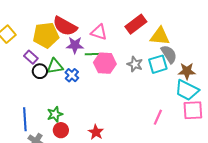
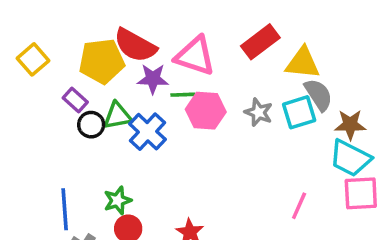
pink triangle: (99, 32) -> (195, 56), size x1.4
blue cross: (72, 75) -> (148, 132), size x1.5

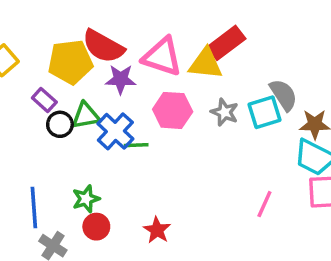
yellow triangle: (303, 63) -> (206, 64), moved
green line: (183, 95) -> (136, 145), moved

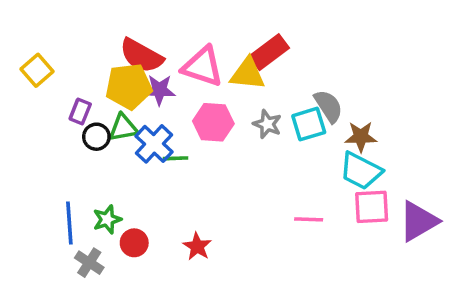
yellow pentagon: (70, 62) -> (129, 86), moved
purple rectangle: (44, 100) -> (80, 112), turned 70
green star: (86, 199) -> (107, 219), moved
pink line: (264, 204) -> (309, 219), turned 68

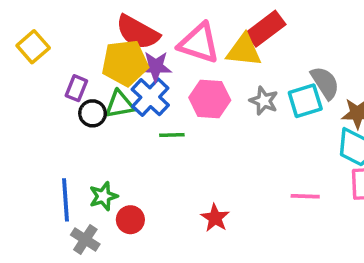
blue cross: (154, 144) -> (150, 97), moved
red star: (197, 246) -> (215, 218), moved

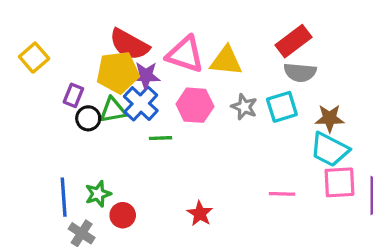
red rectangle: (266, 29) -> (293, 41), moved
gray semicircle: (325, 83) -> (300, 72), moved, turned 128

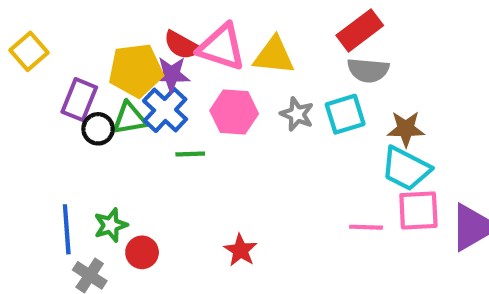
red semicircle: (129, 44) -> (182, 45), moved, size x0.7
purple rectangle: (73, 95) -> (79, 100), size x1.4
pink line: (282, 194) -> (366, 227), moved

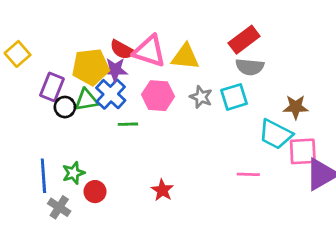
brown star: (406, 129) -> (296, 107), moved
pink square: (418, 210) -> (303, 151), moved

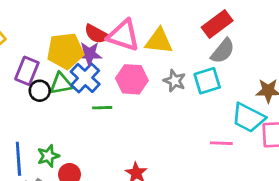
gray semicircle: (250, 67) -> (223, 51), turned -56
pink line: (248, 174) -> (221, 143), moved

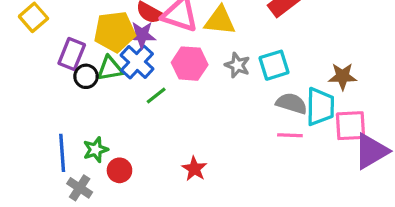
gray semicircle: (223, 51) -> (292, 103), moved, turned -112
green line: (102, 108) -> (156, 95), turned -36
cyan trapezoid: (248, 118) -> (320, 107), turned -116

